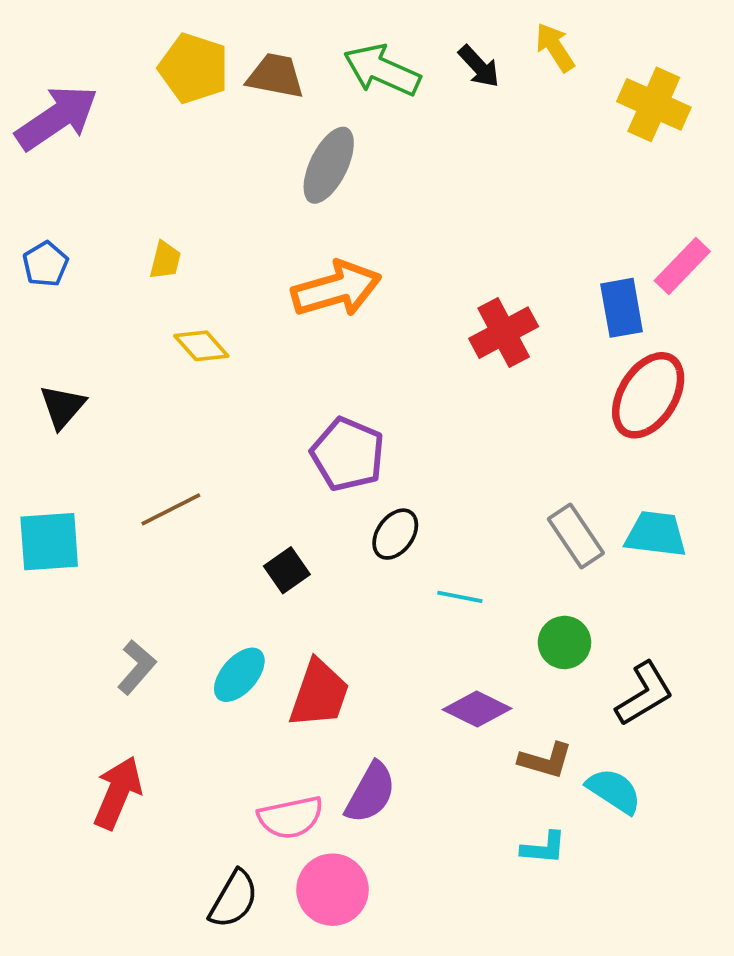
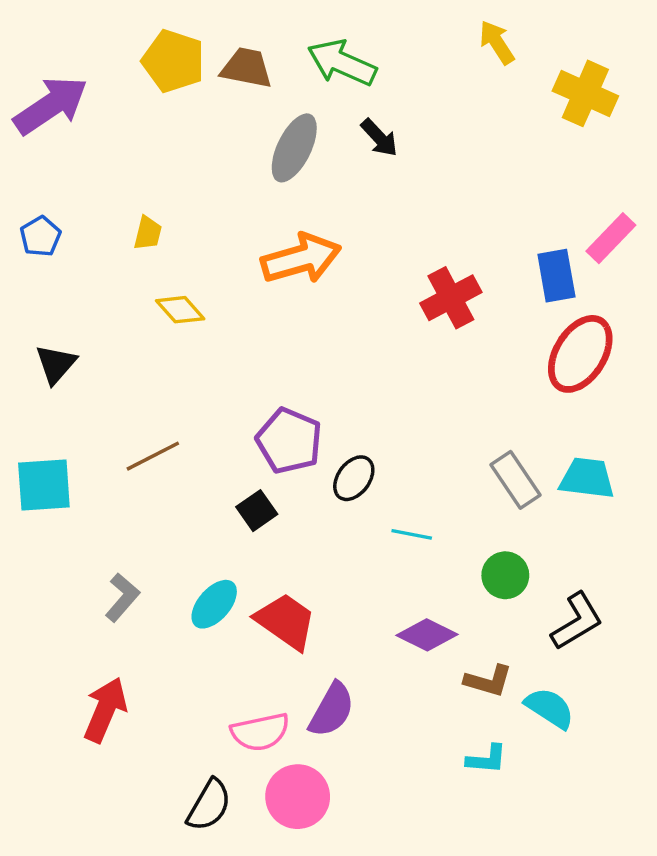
black arrow: (479, 66) -> (379, 138), moved
purple pentagon: (348, 454) -> (289, 441), moved
red trapezoid: (319, 694) -> (286, 621), turned -74

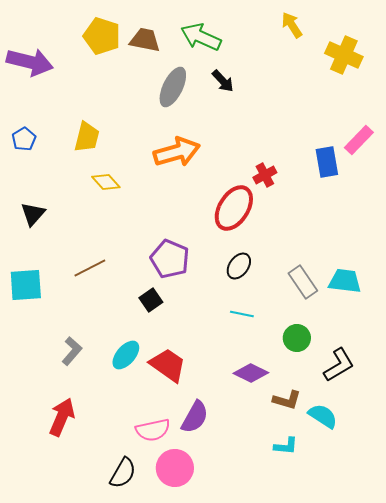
purple arrow: (51, 105) -> (30, 62), turned 48
yellow trapezoid: (148, 233) -> (87, 137), size x1.5
red cross: (451, 298) -> (265, 175), size x0.7
red ellipse: (580, 354) -> (234, 208), moved
black ellipse: (354, 478) -> (239, 266), moved

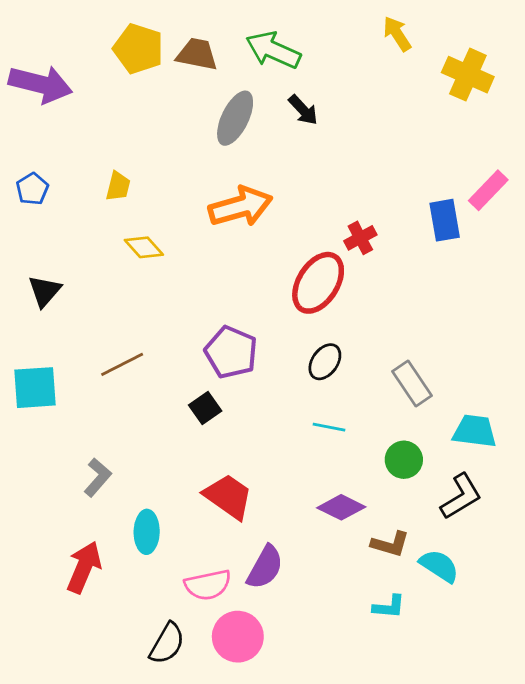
yellow trapezoid: (87, 137) -> (118, 186), size x0.7
cyan trapezoid: (345, 281) -> (475, 431), moved
cyan ellipse: (126, 355) -> (147, 532), moved, turned -40

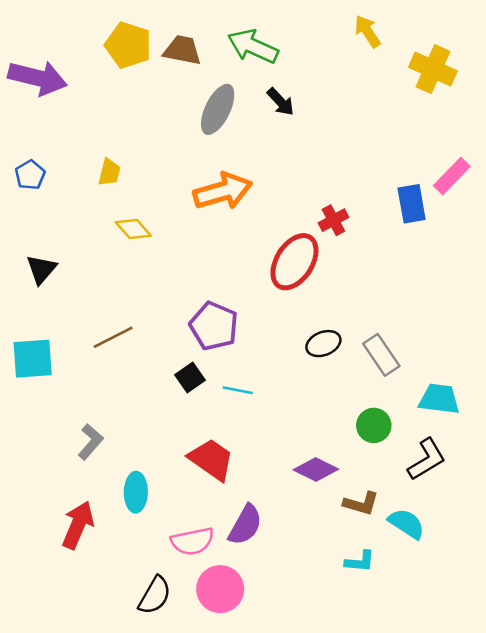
black ellipse: (325, 362) -> (323, 344), moved, turned 32
cyan line: (329, 427) -> (238, 390), moved

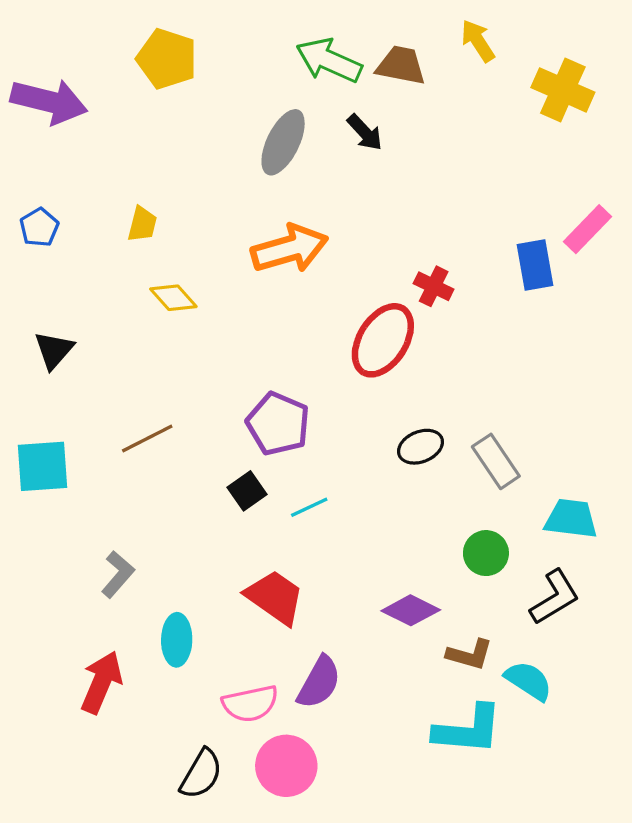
brown trapezoid: (182, 50) -> (401, 65), moved
red cross: (333, 220) -> (434, 286), turned -36
cyan line: (238, 390) -> (309, 507), turned -36
cyan L-shape: (360, 561) -> (468, 730), size x1.8

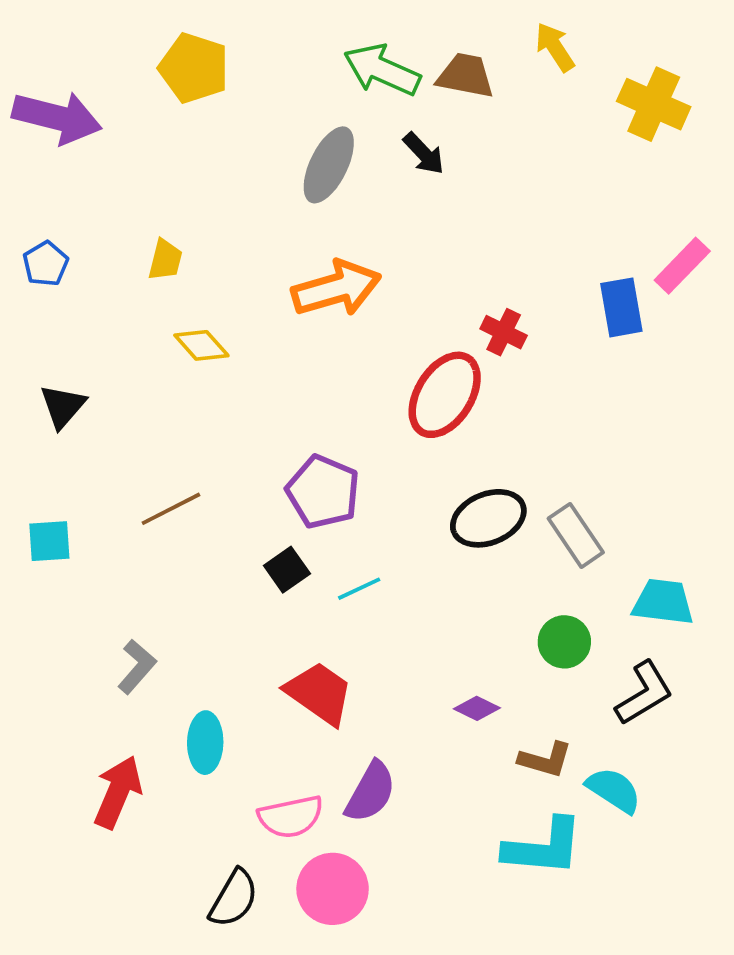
black ellipse: (421, 447) -> (488, 518), size x1.4
cyan square: (42, 466) -> (49, 541), size x0.7
purple diamond: (411, 610) -> (477, 708), size x0.7

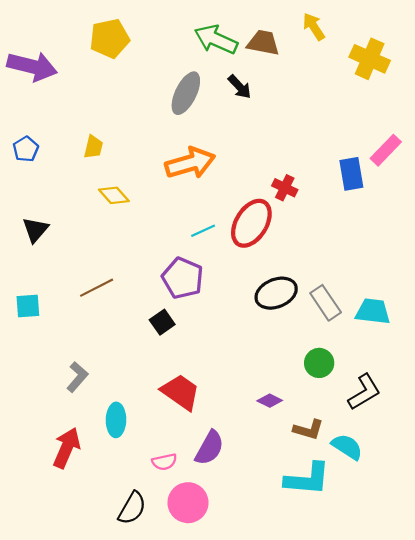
yellow pentagon: (194, 68) -> (110, 38), turned -30
cyan line: (359, 589) -> (203, 231), moved
cyan trapezoid: (663, 602) -> (373, 311), moved
pink semicircle: (291, 817) -> (164, 462), size x0.7

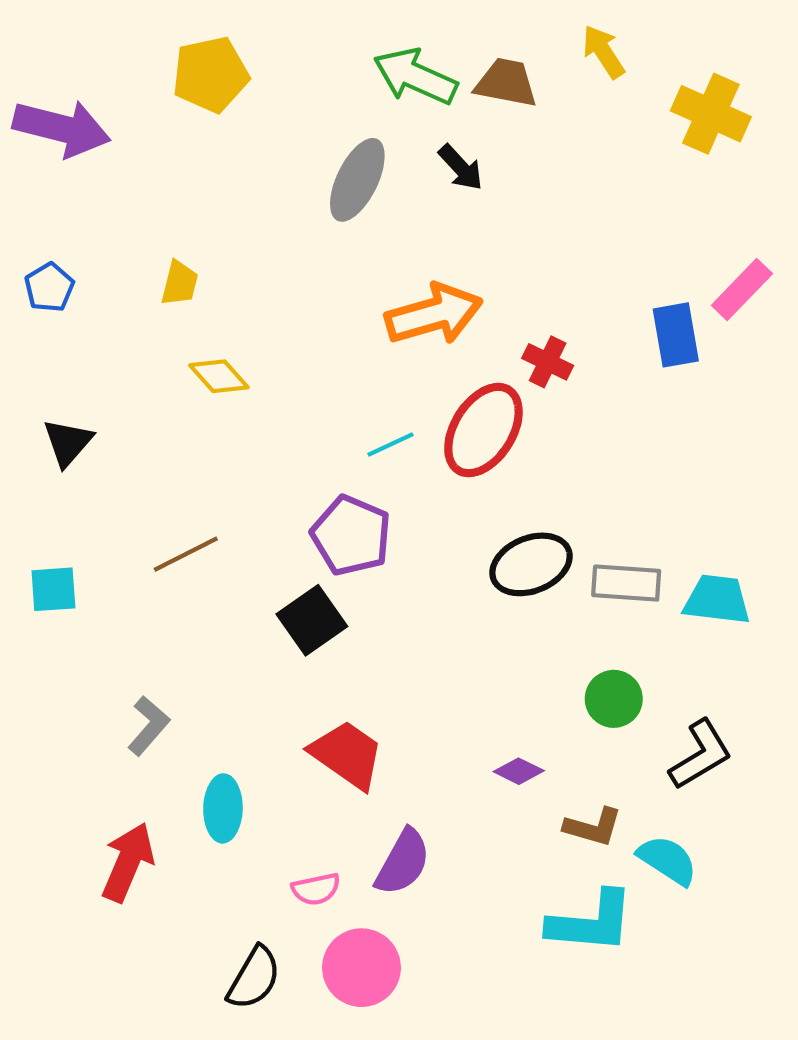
orange arrow: (190, 163) -> (434, 314), moved
gray rectangle: (326, 303) -> (626, 583), turned -52
black square: (162, 322) -> (312, 620), size x1.4

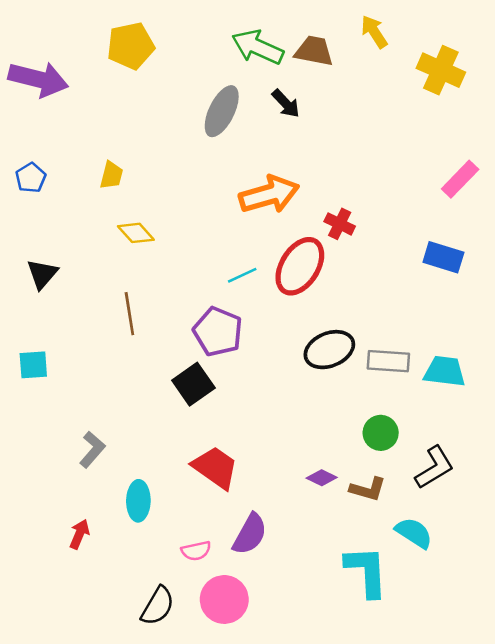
blue rectangle: (676, 335) -> (443, 257), moved, turned -63
brown line: (186, 554) -> (129, 314), moved, turned -72
brown L-shape: (593, 827) -> (368, 489), moved
red arrow: (128, 862) -> (79, 534), size x0.6
cyan L-shape: (591, 922) -> (367, 571), turned -98

